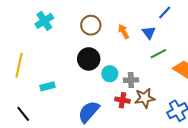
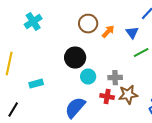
brown circle: (91, 25) -> (88, 24), moved
orange arrow: (124, 32) -> (108, 32), turned 72
cyan circle: (110, 74) -> (88, 77), moved
black line: (23, 114) -> (13, 110), turned 70

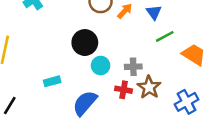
cyan rectangle: (36, 84) -> (52, 81), moved
brown star: (128, 95) -> (149, 87), turned -30

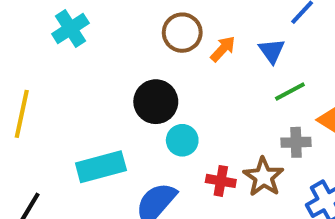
gray cross: (133, 67) -> (296, 142), moved
cyan rectangle: (52, 81) -> (101, 167), size x1.6

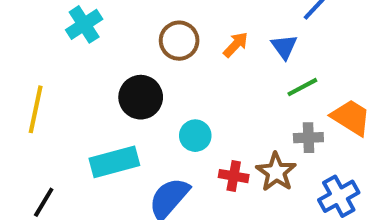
brown circle: (182, 33) -> (179, 41), moved
black circle: (156, 102) -> (141, 97), moved

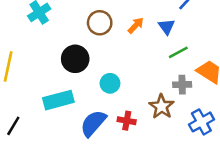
red cross: (234, 176) -> (127, 121), moved

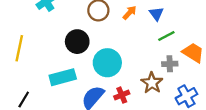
cyan circle: (110, 83) -> (107, 63), size x1.6
red cross: (127, 121) -> (122, 95), turned -32

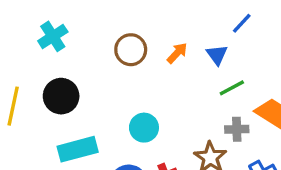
black circle: (77, 42) -> (61, 96), moved
cyan circle: (107, 63) -> (144, 128), size x0.7

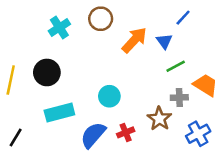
cyan cross: (53, 36) -> (59, 27), moved
brown circle: (131, 50) -> (101, 19), moved
orange arrow: (177, 53) -> (134, 40), size x1.6

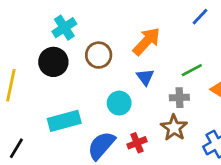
brown circle: (101, 19) -> (99, 55), moved
blue triangle: (164, 41) -> (145, 77), moved
black circle: (47, 72) -> (53, 62), moved
gray cross: (179, 97) -> (179, 98), moved

